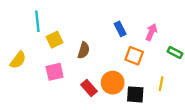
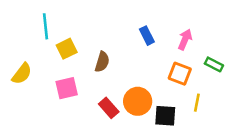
orange square: (134, 56) -> (180, 74), moved

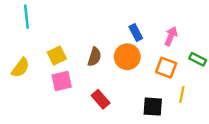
cyan line: (46, 26) -> (26, 17), moved
yellow square: (67, 49) -> (57, 56), moved
orange circle: (138, 101) -> (127, 57), moved

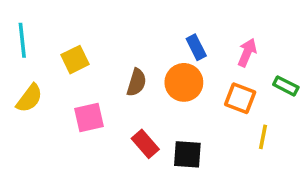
cyan line: (26, 17) -> (22, 40), moved
yellow square: (57, 56) -> (75, 60), moved
black square: (153, 107) -> (187, 154), moved

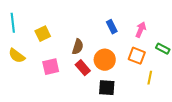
orange circle: (184, 82) -> (105, 60), moved
yellow semicircle: (29, 98) -> (17, 56), turned 90
red rectangle: (145, 144) -> (83, 68), moved

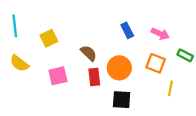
pink arrow: (141, 30) -> (160, 34), turned 91
brown semicircle: (78, 47) -> (89, 53), turned -63
red rectangle: (83, 68) -> (94, 77), turned 35

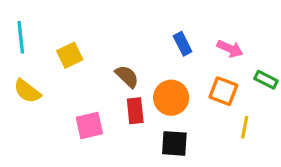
pink square: (58, 76) -> (89, 125), moved

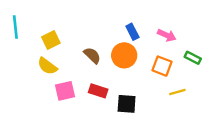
yellow semicircle: (27, 91) -> (47, 66), moved
orange circle: (171, 98) -> (124, 55), moved
red rectangle: (135, 111) -> (98, 91), moved, turned -66
yellow line: (245, 127) -> (177, 92), turned 63

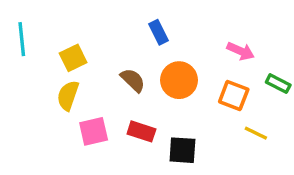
blue rectangle: (132, 32) -> (159, 32), moved
yellow semicircle: (47, 66) -> (68, 96), turned 72
yellow line: (177, 92) -> (256, 133), turned 42

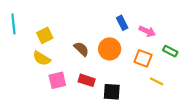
blue rectangle: (159, 32) -> (122, 23), moved
yellow semicircle: (68, 96) -> (42, 58), turned -78

